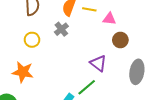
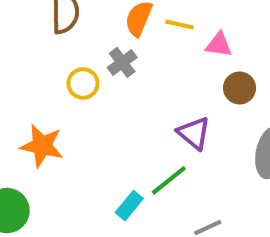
yellow circle: (32, 40) -> (83, 84), moved

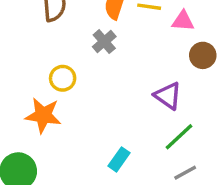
yellow circle: (83, 84) -> (63, 78), moved
green line: (169, 180) -> (179, 137), moved

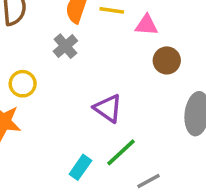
purple triangle: (168, 96) -> (108, 108), moved
green line: (179, 137) -> (121, 152), moved

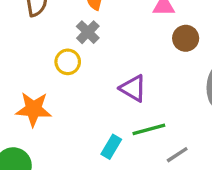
yellow circle: (23, 84) -> (68, 62), moved
green line: (121, 152) -> (149, 129), turned 32

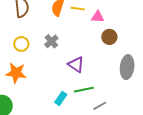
gray cross: (88, 32) -> (51, 41), moved
yellow circle: (68, 62) -> (21, 44), moved

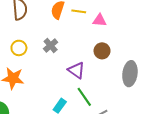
brown circle: (109, 37) -> (102, 51), moved
green line: (84, 90) -> (84, 97), turned 66

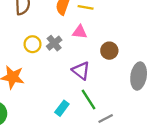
pink triangle: (100, 20) -> (80, 32), moved
yellow circle: (19, 48) -> (33, 44), moved

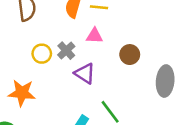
purple triangle: (81, 71) -> (85, 73), moved

